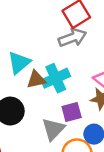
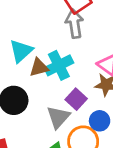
gray arrow: (72, 38) -> (74, 24), turned -76
purple square: (72, 112) -> (76, 99), turned -30

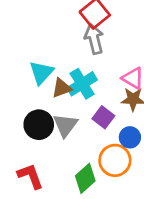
gray triangle: (58, 117) -> (65, 125), moved

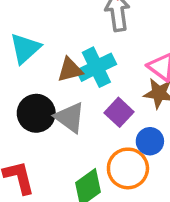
cyan triangle: (41, 73) -> (25, 48), moved
gray triangle: (65, 125) -> (70, 117), turned -36

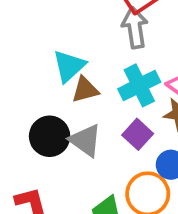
cyan triangle: (25, 48) -> (69, 66), moved
cyan cross: (96, 67) -> (139, 85), moved

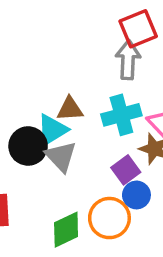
cyan triangle: (69, 66) -> (52, 130), moved
purple square: (138, 134) -> (126, 170), moved

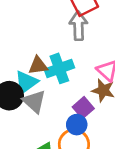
cyan cross: (121, 115) -> (59, 68), moved
blue circle: (136, 195) -> (77, 125), moved

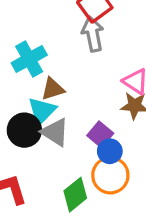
cyan cross: (59, 68) -> (29, 59), moved
purple square: (83, 108) -> (100, 134), moved

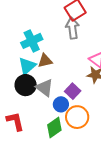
cyan triangle: (42, 111) -> (27, 66), moved
blue circle: (110, 151) -> (61, 104), moved

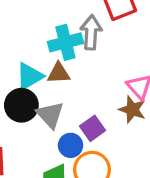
gray arrow: (72, 28) -> (91, 32), moved
cyan cross: (32, 41) -> (65, 42), moved

